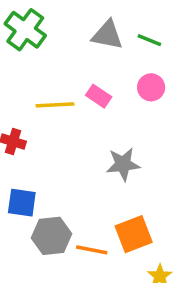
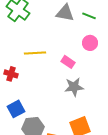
pink rectangle: (99, 96) -> (68, 62), moved
blue square: (22, 203) -> (16, 109), turned -36

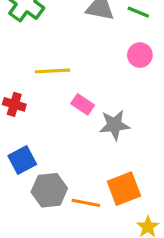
pink rectangle: (68, 62) -> (83, 104), moved

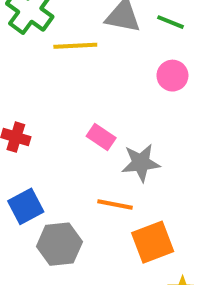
yellow line: (52, 71) -> (75, 46), moved
orange line: (86, 203) -> (115, 204), moved

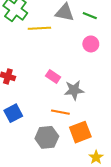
gray hexagon: (59, 244) -> (47, 137), moved

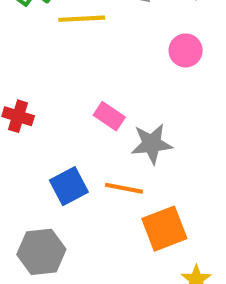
blue square: (13, 113) -> (69, 186), moved
gray hexagon: (47, 137) -> (41, 252), moved

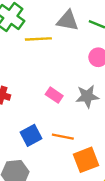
gray star: (152, 144) -> (87, 96), moved

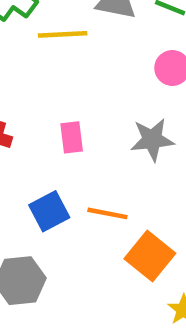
pink rectangle: (54, 95) -> (72, 137), moved, turned 49
orange square: (86, 160) -> (150, 256), turned -30

